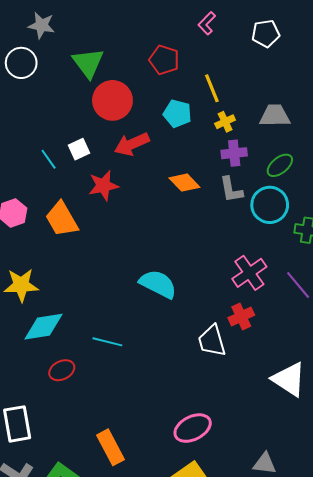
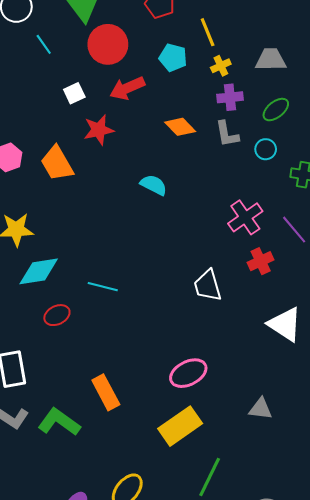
cyan line: (49, 159) -> (44, 44), moved
cyan circle: (270, 205) -> (266, 149), size x0.6
cyan semicircle: (158, 284) -> (154, 185), moved, size x0.7
red cross: (241, 316) -> (261, 261), moved

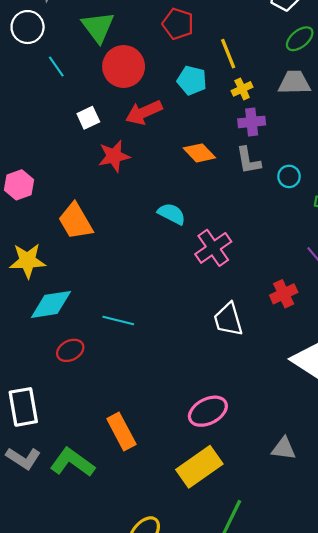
green ellipse: (276, 110) -> (300, 39), moved
orange trapezoid: (57, 163) -> (76, 221), moved
pink cross: (245, 217) -> (213, 248), moved

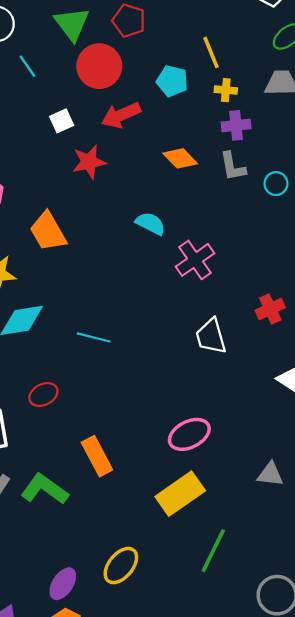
red pentagon: (178, 24) -> (129, 21), moved
yellow cross: (242, 89) -> (226, 90), turned 30
red ellipse: (70, 350) -> (43, 394), moved

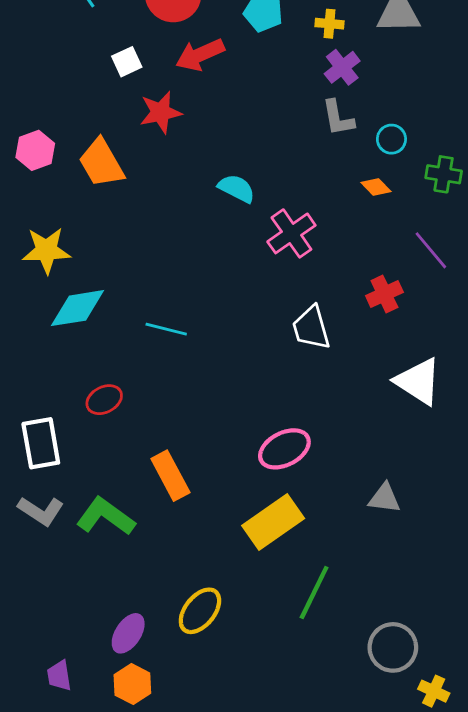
purple cross: (236, 125) -> (342, 67), turned -32
orange diamond: (180, 158) -> (376, 187), moved, size x0.7
orange trapezoid: (48, 231) -> (101, 163), moved

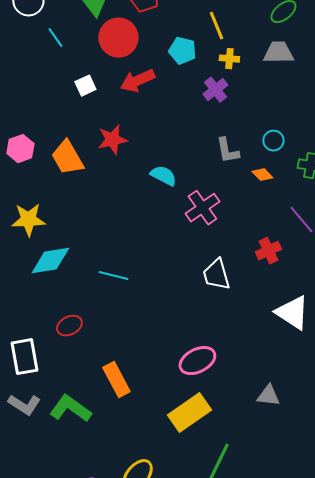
purple cross: (342, 67) -> (215, 90), moved
red star: (161, 112) -> (112, 140), moved
gray L-shape: (338, 118) -> (227, 151), moved

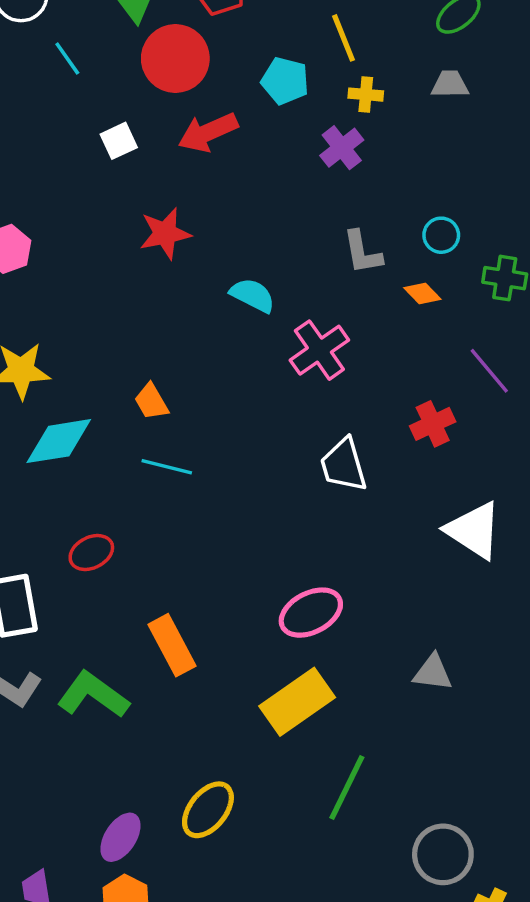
gray trapezoid: (278, 53) -> (450, 84), size x0.7
orange trapezoid: (67, 158) -> (151, 402), moved, size x0.6

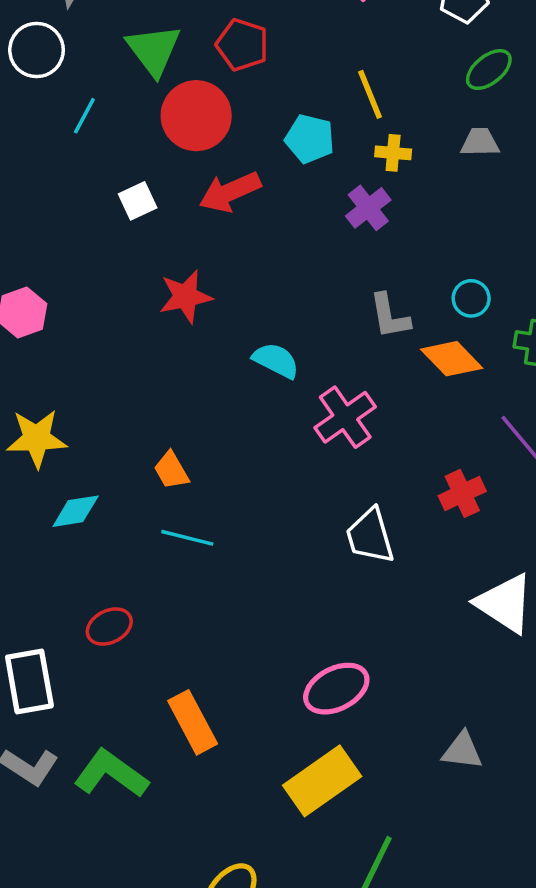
cyan line: (67, 59) -> (84, 116), turned 63
orange diamond: (422, 294) -> (452, 359), size x1.6
cyan diamond: (59, 441) -> (76, 511), size x0.7

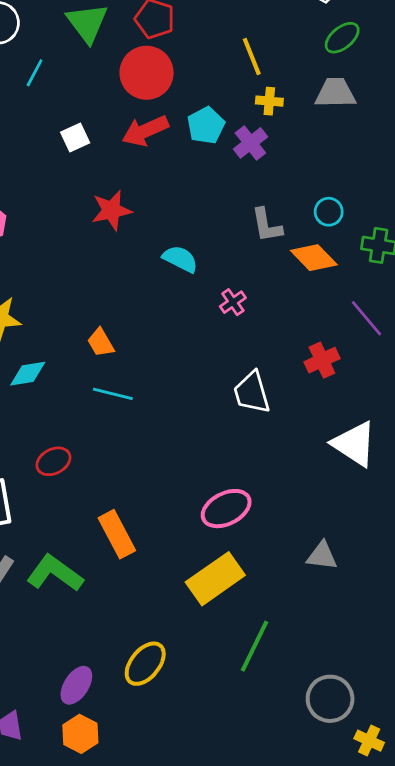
red circle: (196, 116) -> (147, 73), moved
cyan pentagon: (310, 139) -> (206, 125), moved, turned 30
gray trapezoid: (480, 142) -> (335, 93), size x1.4
pink cross: (345, 417) -> (233, 302), size x0.6

